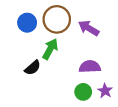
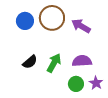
green arrow: (50, 49) -> (54, 63), moved

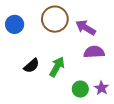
blue circle: (25, 21) -> (15, 24), moved
purple semicircle: (82, 61) -> (94, 52), moved

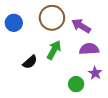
green arrow: (57, 67) -> (54, 50), moved
purple star: (101, 88) -> (95, 73), moved

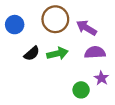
green arrow: (54, 50) -> (57, 54), turned 48
black semicircle: (30, 62) -> (32, 54), moved

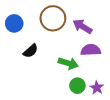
green arrow: (57, 54) -> (68, 63), moved, turned 30
purple star: (101, 78) -> (97, 88), moved

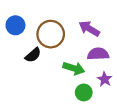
brown circle: (53, 18) -> (51, 34), moved
purple star: (97, 88) -> (105, 79), moved

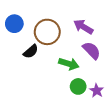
purple semicircle: (98, 54) -> (92, 50), turned 48
purple star: (105, 79) -> (97, 91), moved

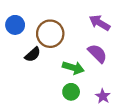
purple arrow: (83, 27) -> (100, 23), moved
green circle: (78, 86) -> (71, 92), moved

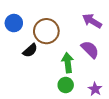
green arrow: (73, 68) -> (68, 63), turned -114

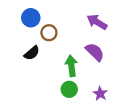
blue circle: (14, 23) -> (31, 18), moved
brown circle: (46, 31) -> (49, 33), size x0.6

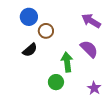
green circle: (69, 89) -> (56, 82), moved

